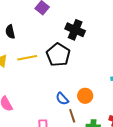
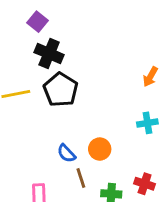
black cross: (75, 30) -> (49, 54), moved

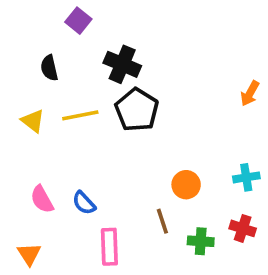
purple square: (37, 22) -> (78, 21), moved
cyan cross: (147, 123) -> (246, 177), moved
blue semicircle: (66, 153) -> (84, 203), moved

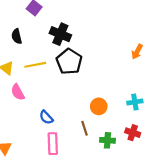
pink semicircle: (42, 199) -> (18, 92), moved
blue semicircle: (84, 203) -> (46, 117), moved

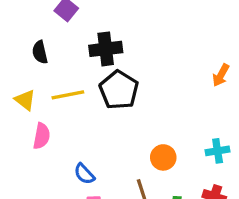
black cross: (60, 34) -> (106, 49), turned -30
pink semicircle: (18, 92) -> (42, 136), turned -140

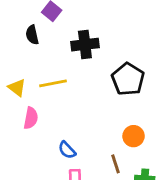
black semicircle: (40, 52) -> (32, 35), moved
black pentagon: (119, 90) -> (128, 79), moved

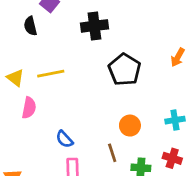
black cross: (85, 45) -> (94, 26), moved

